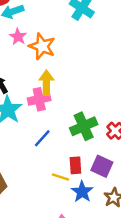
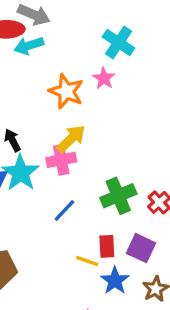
pink star: (18, 37) -> (104, 78), moved
yellow arrow: (46, 83) -> (71, 139), turned 45

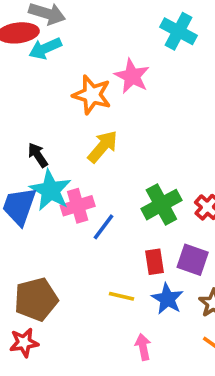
cyan cross: (119, 43) -> (179, 31), moved
pink star: (104, 78) -> (132, 76), size x1.4
pink cross: (61, 160) -> (78, 206), moved
yellow line: (87, 261) -> (121, 296), moved

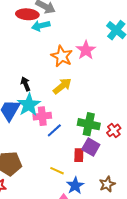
green cross: (161, 205) -> (89, 124), turned 30
purple square: (193, 260) -> (91, 147), moved
blue star: (167, 299) -> (75, 186), moved

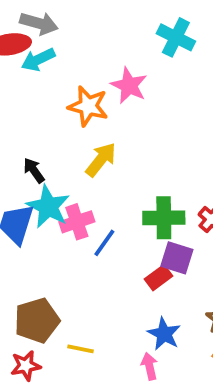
red rectangle: (79, 155) -> (158, 278), turned 64
yellow line: (57, 171) -> (80, 349), moved

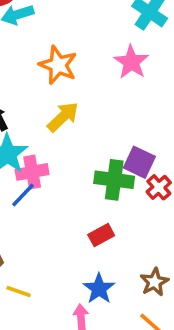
pink star: (129, 86) -> (131, 62), moved
blue line: (104, 243) -> (23, 195), moved
purple square: (177, 258) -> (139, 162), moved

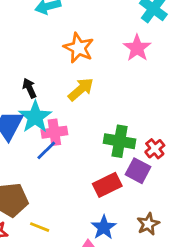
purple square: (139, 162) -> (138, 171), moved
red rectangle: (101, 235) -> (107, 185), size x1.4

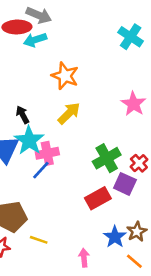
pink star: (137, 48) -> (134, 104), moved
green cross: (120, 141) -> (107, 158), turned -36
blue star: (104, 227) -> (115, 237), moved

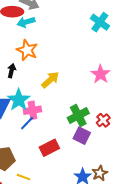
orange star: (65, 76) -> (27, 50), moved
black arrow: (23, 115) -> (12, 71), moved, turned 40
purple square: (125, 184) -> (82, 136), moved
red rectangle: (98, 198) -> (49, 148), moved

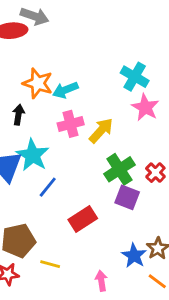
cyan arrow: (26, 22) -> (65, 90), moved
cyan cross: (100, 22) -> (135, 77), moved
yellow arrow: (50, 80) -> (101, 130), moved
pink cross: (32, 110) -> (71, 124), moved

